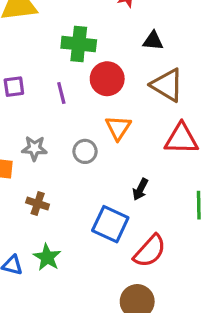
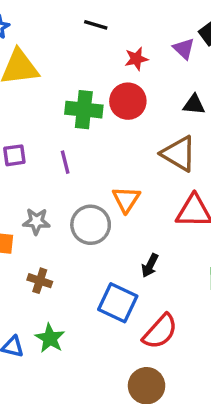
black triangle: (153, 41) -> (194, 105), moved
red circle: (107, 79) -> (128, 101), moved
gray circle: (85, 151) -> (91, 225), size x1.5

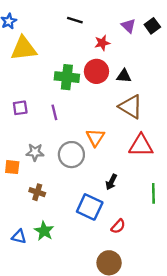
purple triangle: (184, 49) -> (128, 26), moved
black triangle: (194, 105) -> (124, 76), moved
red semicircle: (160, 331) -> (118, 226), size x0.6

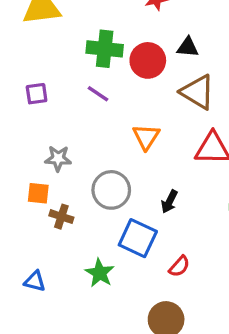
red circle: (96, 71) -> (148, 60), moved
purple line: (54, 112) -> (98, 94), moved, turned -42
gray circle: (71, 155) -> (111, 190), moved
orange square: (12, 167) -> (38, 193), moved
green star: (44, 231) -> (100, 273), moved

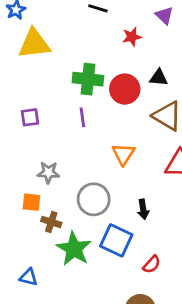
purple line: (98, 94) -> (82, 117), turned 48
black arrow: (169, 202) -> (143, 209), turned -36
green star: (100, 273) -> (74, 249), moved, size x1.4

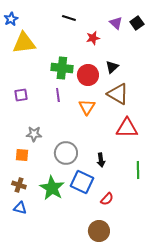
black triangle: (159, 78) -> (112, 67), turned -48
orange triangle: (123, 154) -> (87, 107), moved
brown cross: (51, 222) -> (19, 185), moved

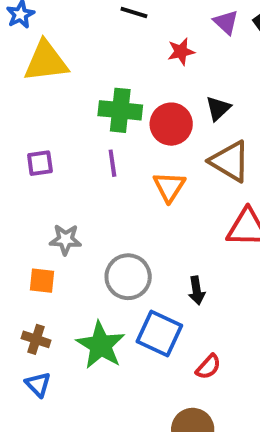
blue triangle: (20, 208) -> (38, 384), turned 32

